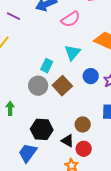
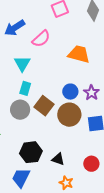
cyan triangle: (72, 53) -> (22, 64), moved
brown circle: (83, 124) -> (69, 115), moved, size x1.5
red circle: (84, 149) -> (91, 164), moved

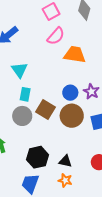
pink semicircle: (41, 39) -> (56, 36), moved
orange star: (66, 183) -> (65, 180), moved

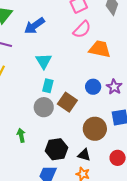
brown circle: (72, 116) -> (95, 129), moved

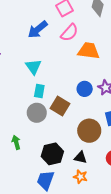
blue arrow: (34, 26) -> (38, 30), moved

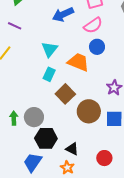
orange trapezoid: (89, 51) -> (78, 62), moved
blue circle: (85, 89) -> (97, 47), moved
gray circle: (37, 113) -> (34, 117), moved
brown circle: (89, 131) -> (89, 111), moved

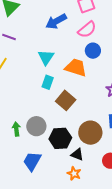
brown circle: (89, 111) -> (90, 133), moved
black hexagon: (46, 138) -> (60, 138), moved
blue trapezoid: (33, 162) -> (32, 161), moved

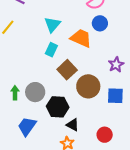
brown circle: (90, 133) -> (88, 86), moved

